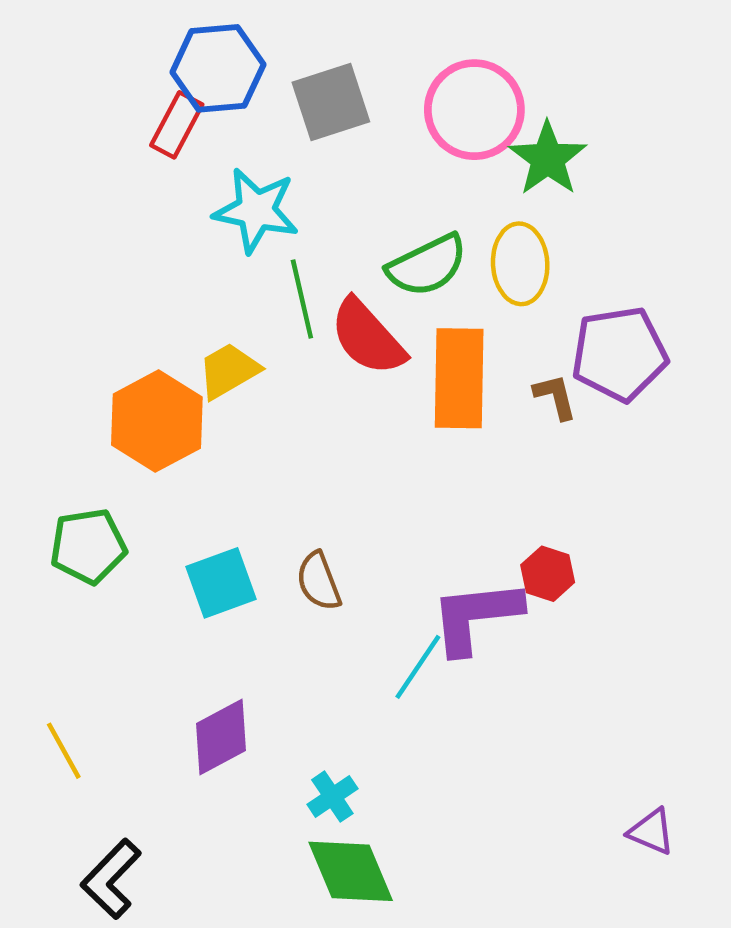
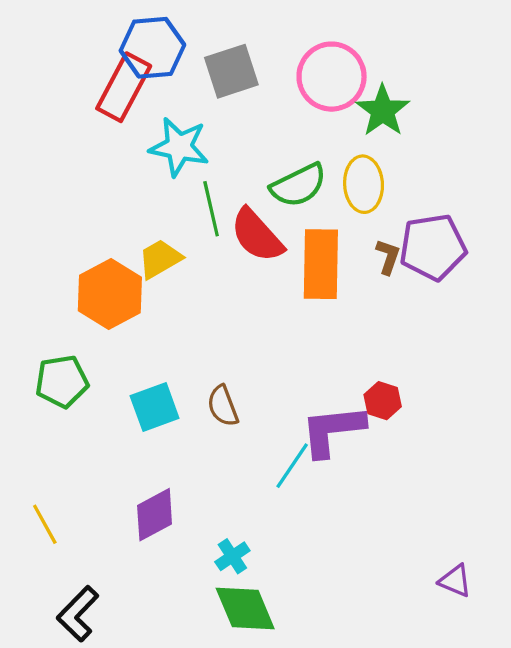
red rectangle: (177, 125) -> (124, 87), size x1.5
brown L-shape: (555, 397) -> (388, 257), moved, turned 33

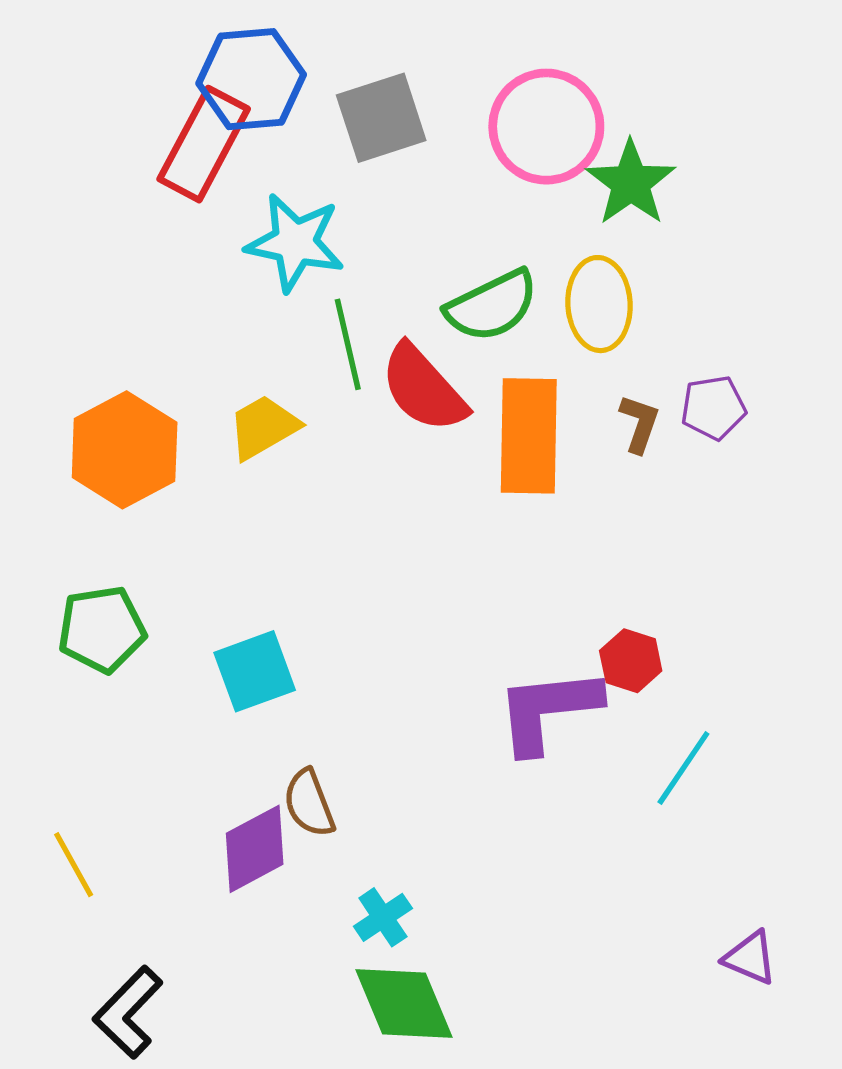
purple pentagon: (433, 247) -> (713, 408), size x0.6
orange hexagon: (110, 294) -> (125, 450), moved
brown semicircle: (223, 406) -> (309, 803), moved
cyan line: (292, 466) -> (683, 768), moved

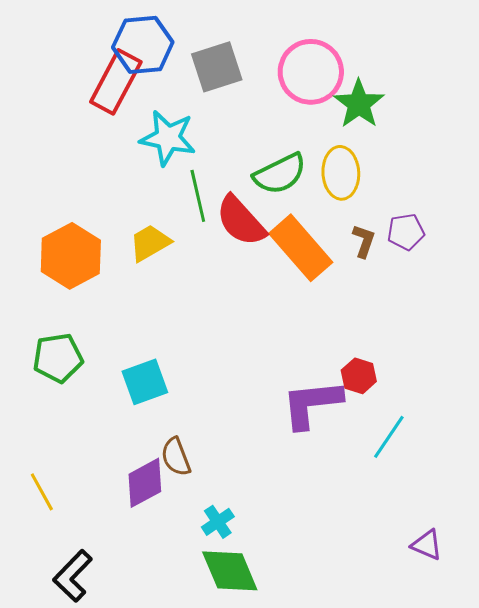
orange rectangle: (529, 436) -> (301, 248), turned -42

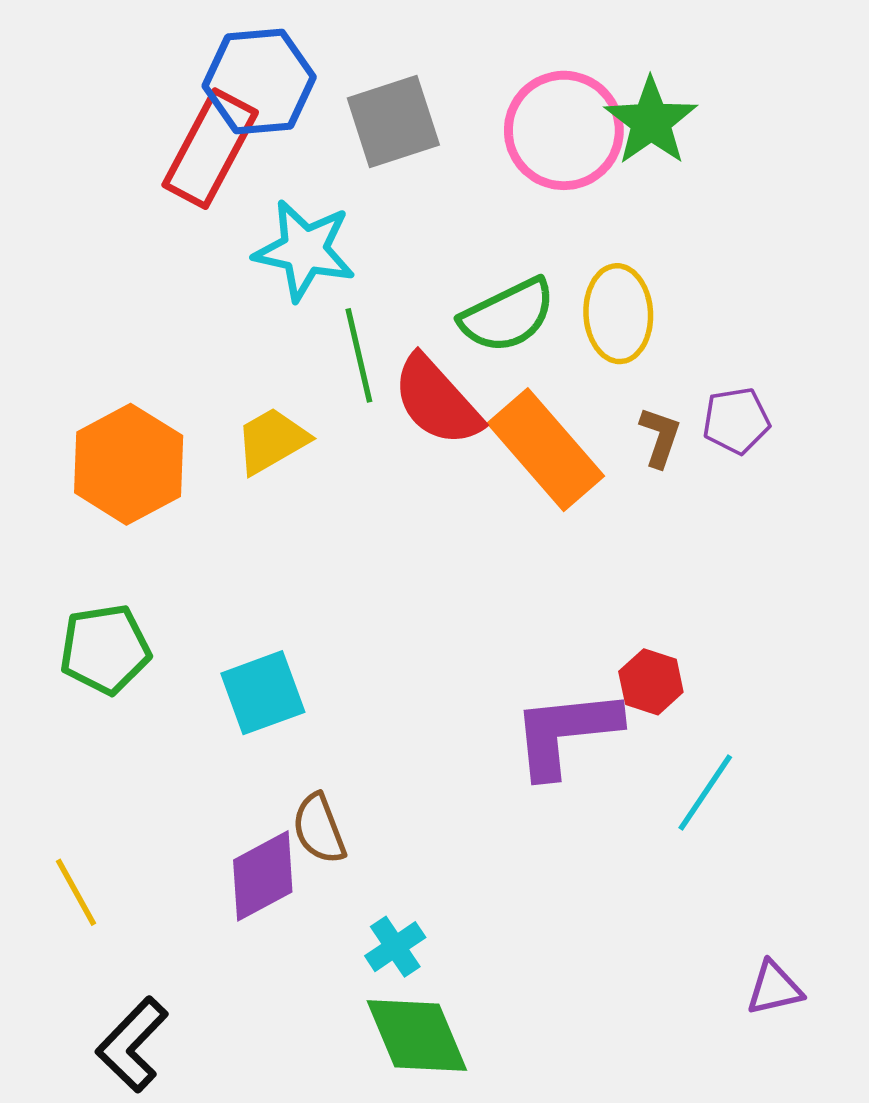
green star: (359, 104) -> (651, 121), moved
purple triangle: (427, 545) -> (774, 988), turned -36

